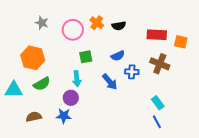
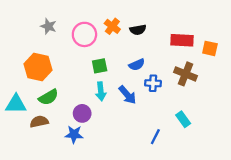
cyan arrow: (77, 79) -> (101, 91), moved
brown semicircle: (34, 117) -> (39, 122), moved
blue line: (157, 122) -> (155, 137), moved, turned 56

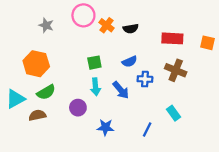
pink circle: (84, 34) -> (83, 15), moved
orange square: (210, 48) -> (208, 43), moved
cyan triangle: (16, 104) -> (15, 99), turned -30
blue star: (74, 134) -> (105, 127), moved

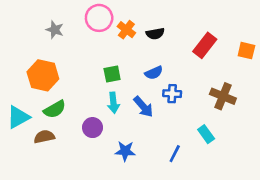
red rectangle: (172, 38) -> (205, 45), turned -55
brown cross: (176, 70) -> (223, 96), moved

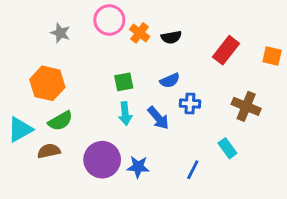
purple circle: (93, 128) -> (102, 160), moved, size x1.6

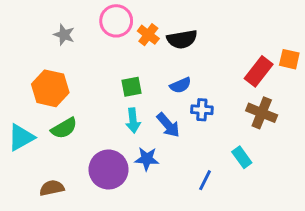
black semicircle: (171, 37) -> (182, 39), size x1.4
red rectangle: (226, 50) -> (259, 71), moved
brown semicircle: (49, 151) -> (52, 188), moved
blue star: (138, 167) -> (147, 159), moved

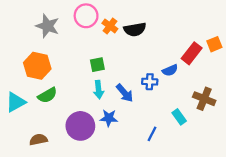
gray star: (64, 35) -> (47, 26), size x1.5
orange square: (289, 59) -> (214, 44), turned -35
blue semicircle: (180, 85) -> (170, 70), moved
brown cross: (262, 113) -> (204, 99), moved

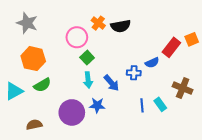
pink circle: (86, 16) -> (77, 37), moved
gray star: (47, 26) -> (27, 23), moved
green square: (97, 65) -> (87, 58), turned -32
blue line: (152, 134) -> (142, 105), moved, turned -32

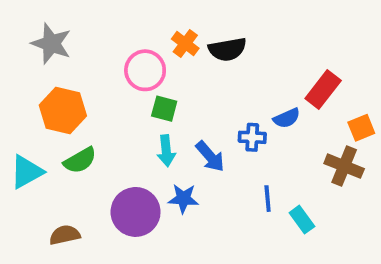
orange square: (192, 39) -> (361, 128), moved
green square: (87, 58) -> (164, 109), turned -32
cyan rectangle: (160, 104) -> (302, 220), moved

